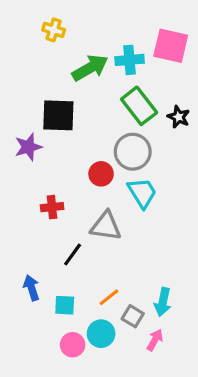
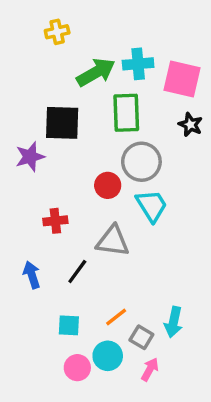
yellow cross: (54, 30) -> (57, 32), turned -30
pink square: (171, 46) -> (182, 79), moved
green rectangle: (139, 106) -> (126, 113), moved, turned 36
blue arrow: (31, 288) -> (32, 275), moved
pink arrow: (155, 340) -> (150, 369), moved

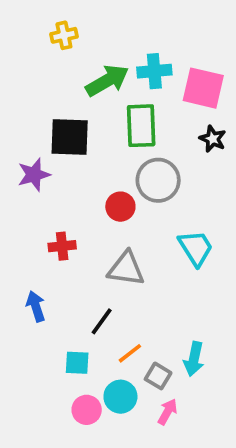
cyan trapezoid: (152, 206) -> (196, 248), moved
black line: (77, 271) -> (102, 321), moved

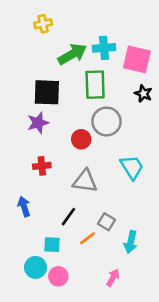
purple star: (34, 175) -> (38, 123), moved
gray square: (158, 376) -> (107, 222), moved
cyan circle: (120, 397) -> (35, 267), moved

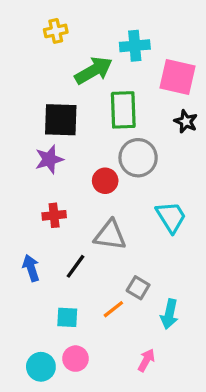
cyan cross: (104, 48) -> (135, 46), moved
black line: (68, 217) -> (76, 266), moved
cyan circle: (35, 267) -> (41, 367), moved

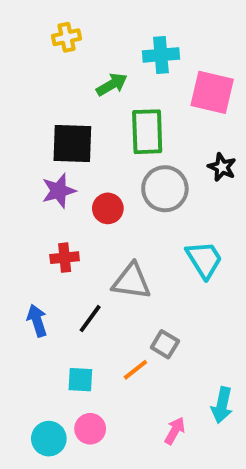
green arrow: (94, 70) -> (112, 84), size x0.7
black star: (186, 121) -> (222, 167), moved
red circle: (105, 181) -> (108, 208), moved
cyan arrow: (169, 314) -> (222, 405), moved

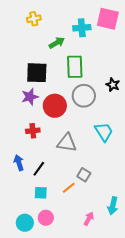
pink square: (212, 92) -> (108, 19), moved
red circle: (108, 208) -> (55, 106), size x1.5
black line: (90, 319) -> (39, 169), moved

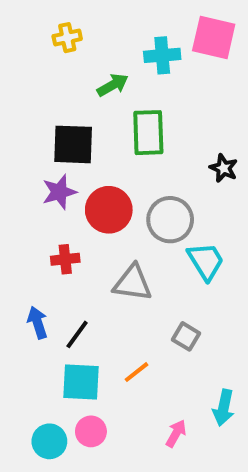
gray circle: (84, 96) -> (170, 220), moved
gray square: (84, 175) -> (186, 336), moved
cyan square: (41, 193) -> (81, 382), size x1.5

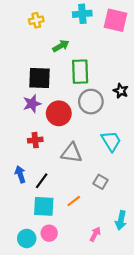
cyan cross: (162, 55) -> (82, 14), moved
gray circle: (170, 220) -> (91, 102), moved

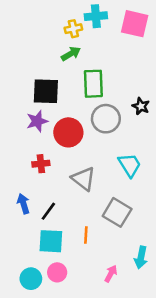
yellow cross: (36, 20) -> (73, 29), moved
gray triangle: (72, 153) -> (83, 179), turned 30
gray square: (100, 182) -> (117, 212), size x1.6
orange line: (74, 201) -> (86, 235), turned -48

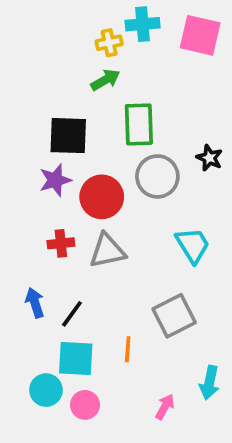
gray triangle: (83, 179) -> (107, 251), moved, turned -50
gray square: (117, 212) -> (174, 316), turned 32
cyan circle: (31, 279) -> (46, 390), moved

